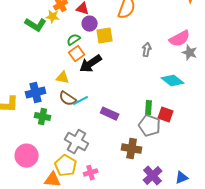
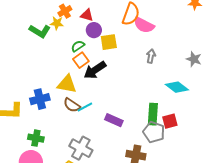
pink semicircle: (180, 39) -> (144, 25), moved, turned 55
yellow triangle: (63, 78) -> (67, 84), size x1.5
green rectangle: (149, 108) -> (153, 114), size x1.5
red square: (166, 115) -> (170, 121), turned -35
green cross: (43, 117) -> (36, 138), moved

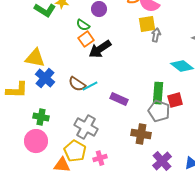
yellow square: (109, 42) -> (147, 24), moved
green semicircle: (78, 46) -> (83, 25), turned -112
yellow triangle: (67, 84) -> (35, 58), moved
blue cross: (40, 99) -> (45, 78), turned -36

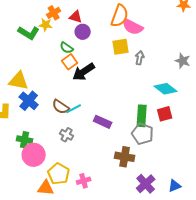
yellow square: (147, 24) -> (121, 47), moved
red square: (175, 100) -> (165, 114), moved
gray cross: (86, 127) -> (67, 135), moved, size x0.6
pink circle: (36, 141) -> (34, 155), moved

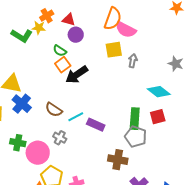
cyan line: (74, 109) -> (76, 117), moved
pink circle: (34, 155) -> (38, 153), moved

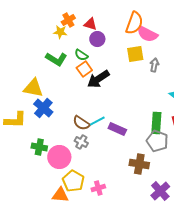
green L-shape: (22, 36) -> (56, 59), moved
brown semicircle: (54, 110) -> (81, 123), moved

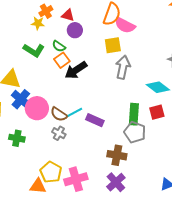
gray arrow: (154, 65) -> (123, 67), moved, size x1.6
pink circle: (59, 157) -> (37, 108), moved
pink cross: (98, 188) -> (76, 179), size x1.6
purple cross: (160, 191) -> (116, 182), moved

